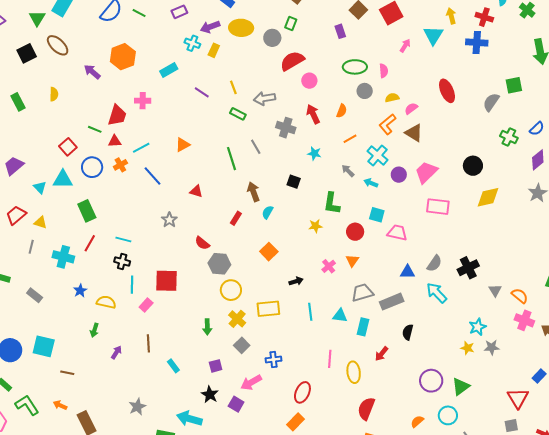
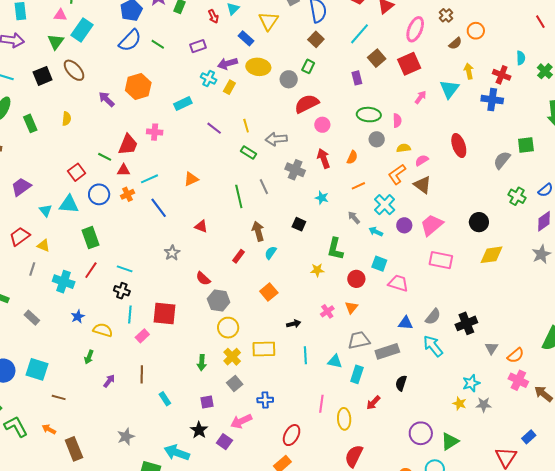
orange semicircle: (520, 296) -> (516, 355), turned 96

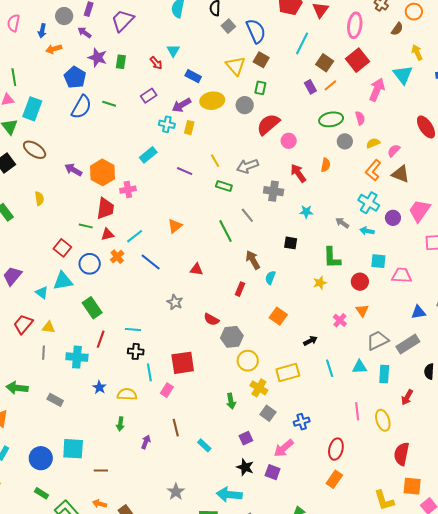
yellow triangle: (268, 21) -> (236, 66), moved
orange hexagon: (138, 87) -> (103, 172), moved
pink arrow: (421, 97) -> (377, 90), size x1.6
orange line: (358, 186) -> (330, 85), moved

